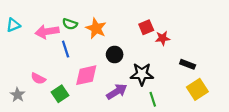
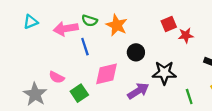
gray star: (18, 95) -> (35, 94), size x1.5
green line: (153, 99) -> (189, 97), moved

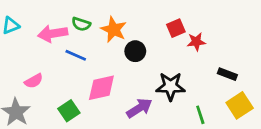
blue line: (85, 47) -> (76, 55), turned -48
black circle: (136, 52) -> (135, 51), moved
pink semicircle: (57, 77) -> (34, 81), moved, turned -56

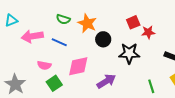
pink arrow: (53, 34) -> (32, 36), moved
pink semicircle: (34, 81) -> (44, 65), moved, turned 40
black star: (171, 86) -> (129, 53), moved

